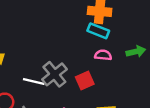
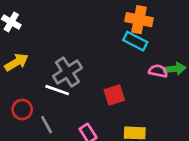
pink semicircle: (103, 55) -> (158, 71), moved
gray cross: (54, 74) -> (67, 72), moved

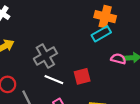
cyan rectangle: (135, 41) -> (101, 34), turned -60
white line: (57, 90) -> (54, 80), moved

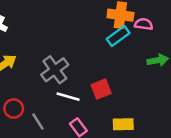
pink semicircle: (118, 59) -> (144, 24), moved

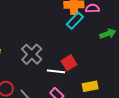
white line: (68, 97) -> (56, 71), moved

